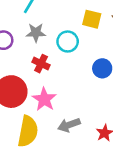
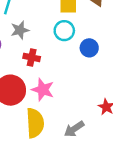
cyan circle: (68, 42) -> (64, 31), moved
gray arrow: (69, 125) -> (74, 129), moved

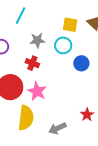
gray star: (20, 30) -> (37, 40), moved

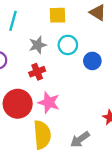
yellow square: (70, 25) -> (57, 15), moved
red cross: (32, 63) -> (37, 72), turned -32

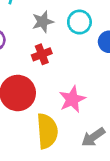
pink star: (49, 102) -> (72, 99), moved, turned 30

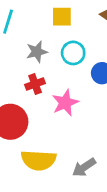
pink star: (72, 99) -> (65, 103), moved
yellow semicircle: (47, 131) -> (39, 160), turned 96

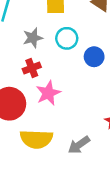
pink star: (65, 103) -> (48, 93), moved

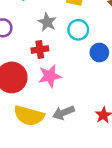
gray star: (33, 38) -> (47, 22), turned 30
gray arrow: (79, 145) -> (63, 113), moved

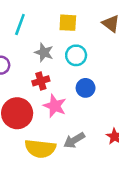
blue circle: (99, 52) -> (86, 88), moved
pink star: (50, 76) -> (55, 106), turned -30

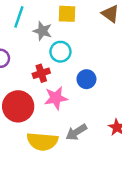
gray star: (44, 52) -> (42, 31), moved
cyan circle: (76, 55) -> (60, 52), moved
pink star: (55, 106) -> (56, 98), turned -30

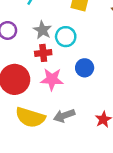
gray star: (42, 31) -> (43, 30), moved

